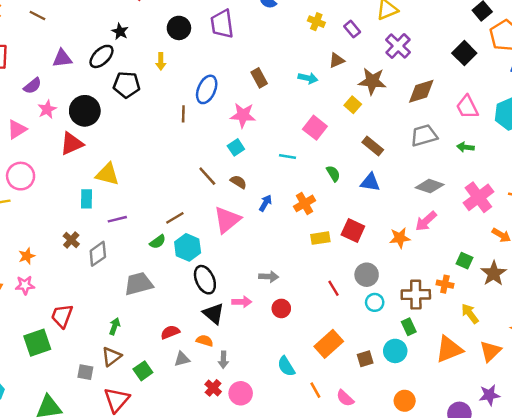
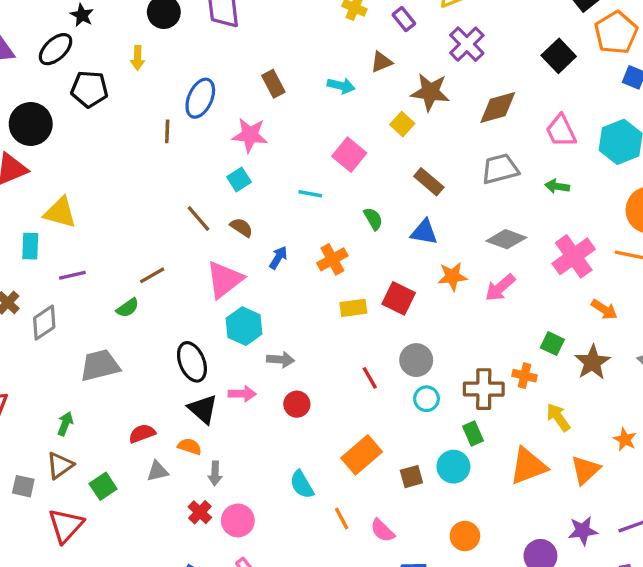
orange star: (400, 238) -> (452, 276), moved
cyan hexagon: (188, 247) -> (244, 326), moved

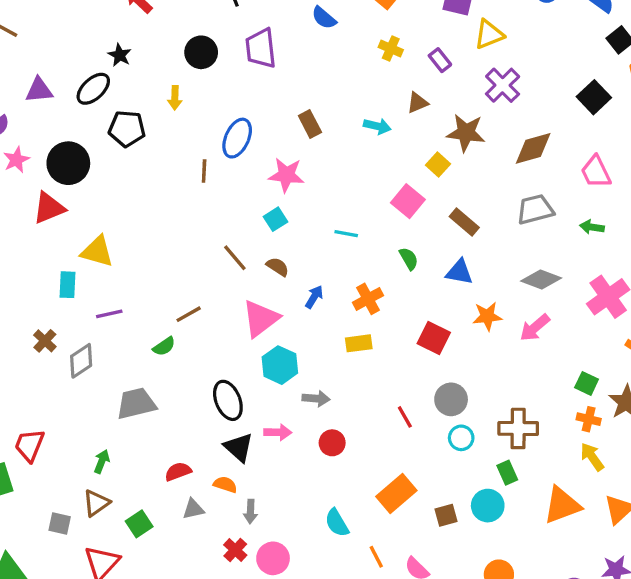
pink square: (349, 155) -> (408, 201), moved
yellow rectangle: (353, 308) -> (359, 343), moved
orange cross: (524, 376) -> (589, 419), moved

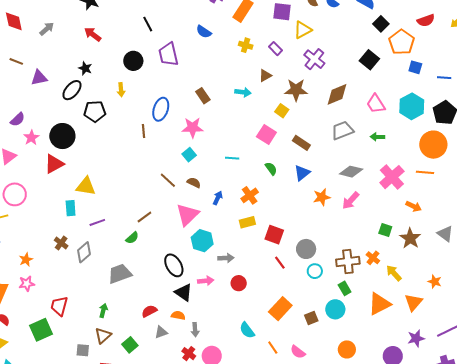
purple triangle: (39, 90) -> (39, 78), moved
blue triangle: (459, 272) -> (302, 173), turned -42
red square: (434, 338) -> (274, 235), moved
orange cross: (589, 419) -> (373, 258), moved, turned 32

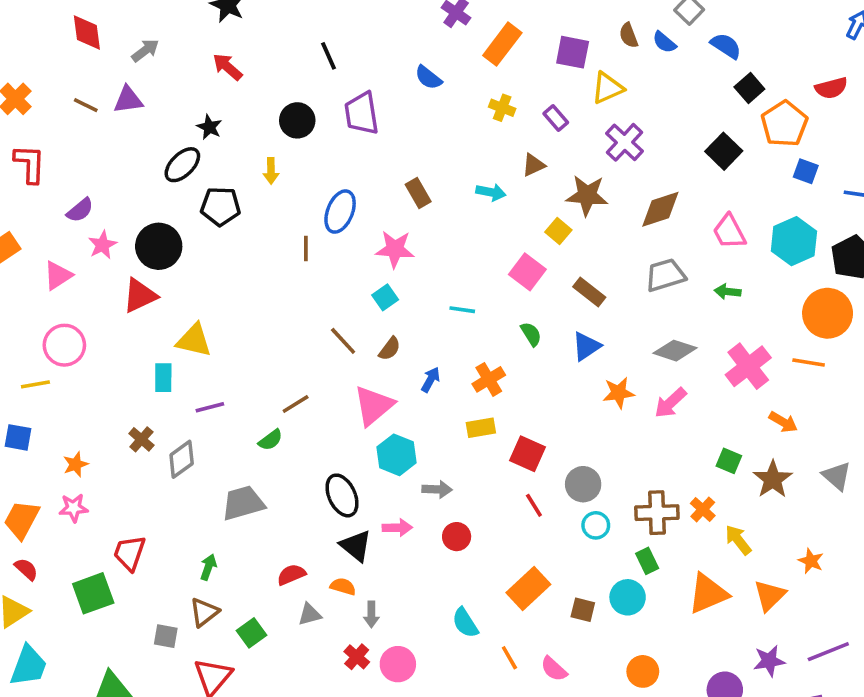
purple triangle: (39, 78) -> (128, 100), moved
brown semicircle: (194, 183) -> (390, 349), turned 96
brown square: (311, 318) -> (583, 610), turned 32

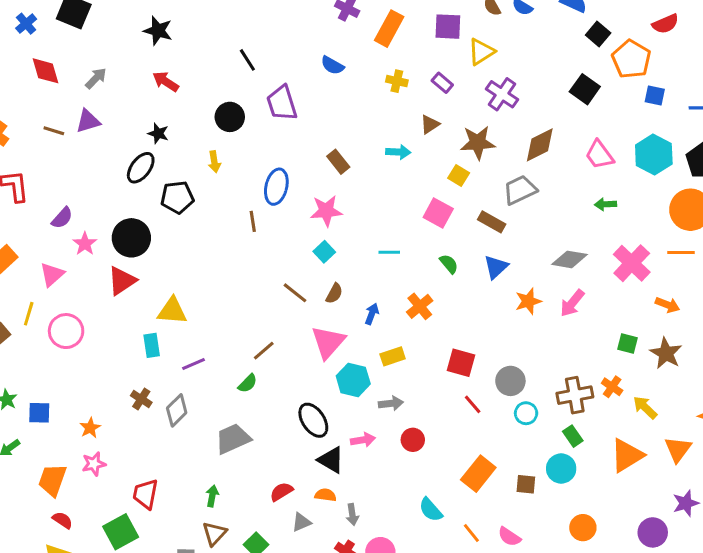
gray trapezoid: (665, 275) -> (520, 190), moved
yellow line: (35, 384) -> (29, 314), moved, turned -55
yellow rectangle: (481, 428) -> (393, 356), moved

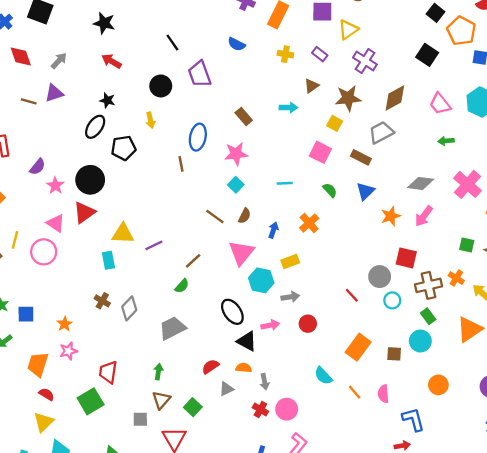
pink triangle: (52, 274) -> (56, 223), moved, turned -42
red square: (461, 363) -> (406, 258), moved
purple line: (194, 364) -> (154, 245), moved
pink semicircle: (509, 537) -> (383, 394), turned 54

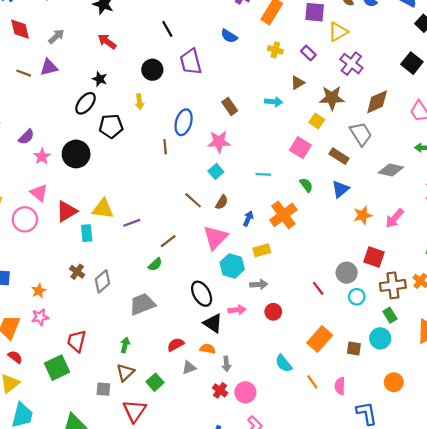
gray trapezoid: (381, 132) -> (361, 134), turned 80
gray diamond: (421, 183) -> (391, 170), moved
red triangle: (84, 212) -> (67, 211), moved
orange cross: (309, 223) -> (283, 215), size x1.4

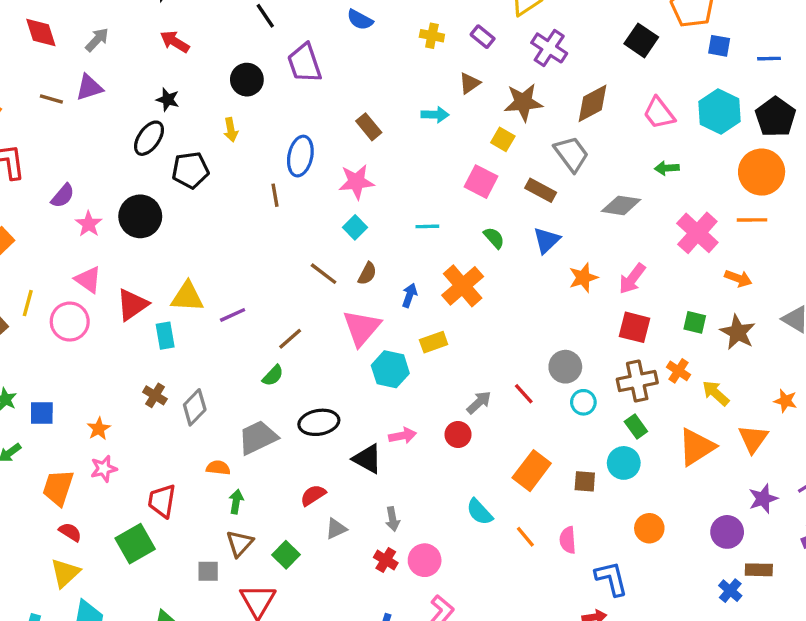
red square: (374, 257) -> (634, 327), moved
gray arrow: (259, 284) -> (479, 402), moved, turned -35
black ellipse: (202, 294) -> (319, 422), moved, turned -65
orange semicircle: (208, 349) -> (218, 468), moved

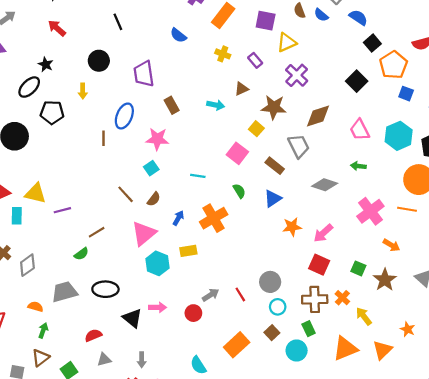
purple trapezoid: (304, 63) -> (144, 74), moved
brown square: (585, 481) -> (272, 333), moved, turned 32

